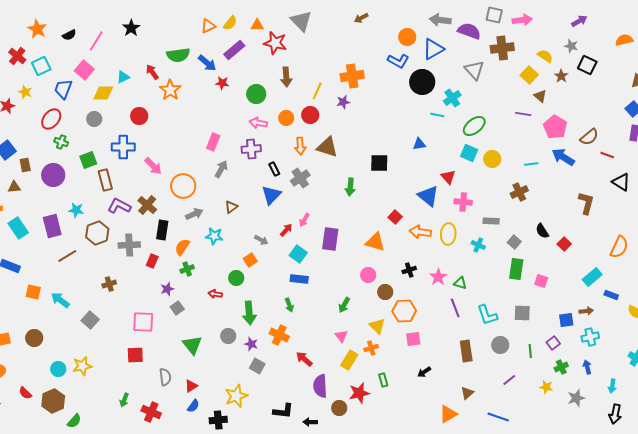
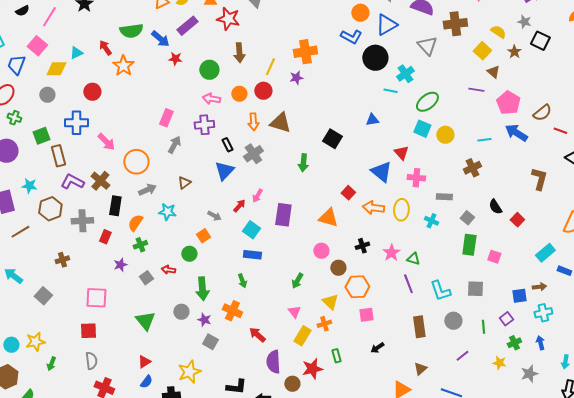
black square: (379, 163) -> (332, 139), turned 30
gray square: (177, 308) -> (146, 278), moved
gray semicircle: (165, 377) -> (91, 361), moved
green arrow: (124, 400) -> (51, 364), moved

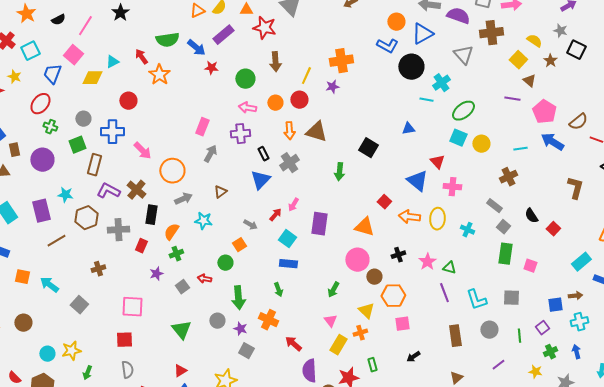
gray circle: (47, 95) -> (83, 119), moved
brown rectangle: (58, 156) -> (94, 165), turned 30
gray rectangle: (444, 197) -> (494, 206), moved, turned 35
pink circle: (321, 251) -> (357, 260), size x1.5

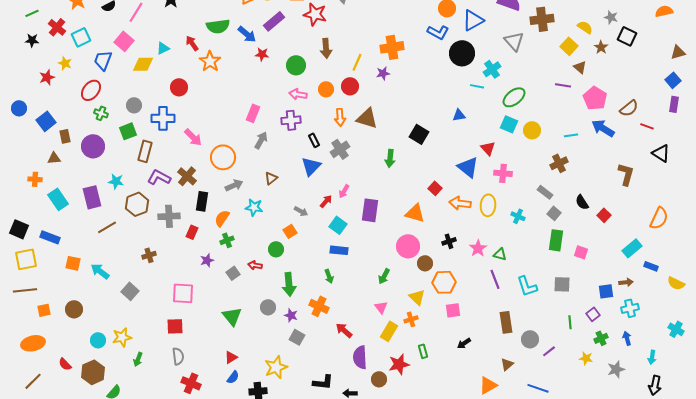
gray circle: (489, 330) -> (530, 339), moved

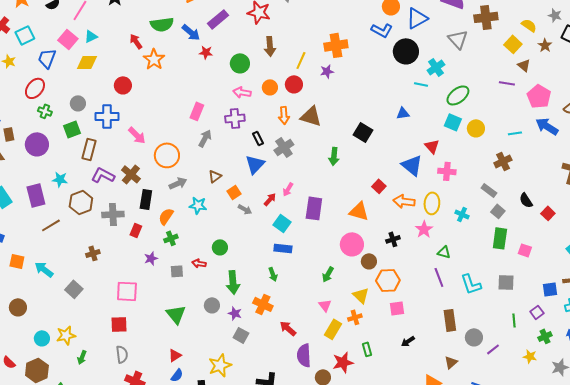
cyan triangle: (163, 48) -> (91, 36), moved
orange square: (290, 231) -> (234, 192), moved
pink star: (478, 248) -> (424, 229), moved
gray square: (233, 273) -> (177, 271), turned 32

